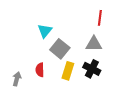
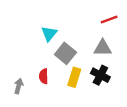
red line: (100, 18) -> (109, 19), turned 63

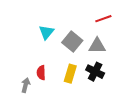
gray square: (65, 53) -> (72, 41), moved
gray arrow: (19, 86) -> (26, 85), moved

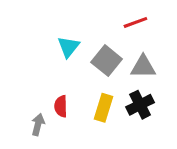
red line: (103, 19) -> (135, 22), moved
black cross: (95, 72) -> (140, 105), turned 36

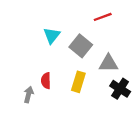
gray triangle: (143, 67) -> (108, 63), moved
black cross: (140, 105) -> (120, 89), moved, turned -30

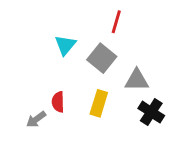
red line: (103, 17) -> (116, 22), moved, turned -54
gray arrow: (29, 95) -> (36, 119), turned -140

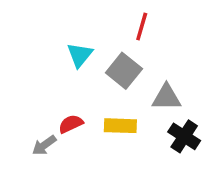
red semicircle: (58, 102) -> (71, 124), turned 66
yellow rectangle: (99, 103) -> (120, 126), turned 75

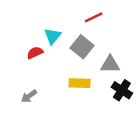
red line: (142, 26) -> (94, 17), turned 48
red semicircle: (71, 124) -> (35, 53), moved

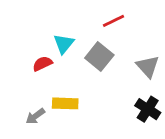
gray triangle: (110, 64) -> (148, 66), moved, turned 48
yellow rectangle: (80, 83) -> (65, 103), moved

